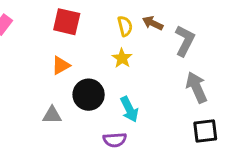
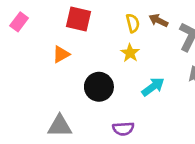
orange triangle: (61, 65) -> (61, 54), moved
cyan arrow: (129, 109) -> (153, 87), moved, turned -100
gray triangle: (52, 115) -> (60, 126), moved, size x1.4

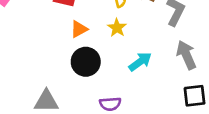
orange triangle: (61, 54) -> (79, 29), moved

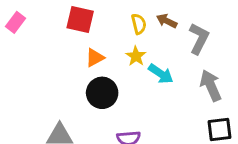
cyan arrow: (140, 62) -> (161, 74), moved, turned 70

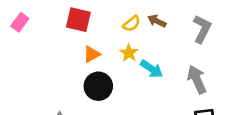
yellow semicircle: (139, 24) -> (132, 24), turned 66
gray L-shape: (199, 39) -> (202, 29), moved

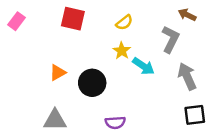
brown arrow: (157, 21) -> (187, 15), moved
gray L-shape: (202, 29) -> (170, 39), moved
orange triangle: (92, 54) -> (58, 73), moved

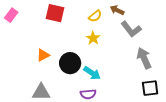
brown arrow: (187, 15) -> (117, 10), moved
gray L-shape: (170, 39) -> (131, 29), turned 115
cyan arrow: (143, 66) -> (92, 73), moved

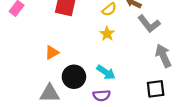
black circle: (70, 63) -> (74, 77), moved
black square: (150, 88) -> (156, 89), moved

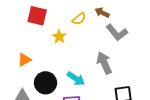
yellow star: (107, 34) -> (59, 37), moved
gray arrow: (163, 56) -> (104, 63), moved

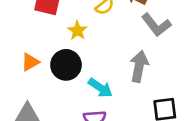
gray arrow: (104, 63) -> (139, 66), turned 35
black circle: (46, 83) -> (66, 65), moved

